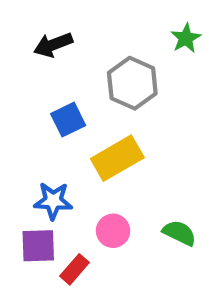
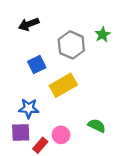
green star: (186, 38) -> (102, 35), moved
pink circle: (113, 231) -> (61, 135), moved

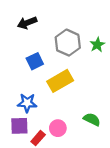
green star: (102, 35) -> (97, 45), moved

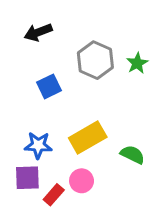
yellow rectangle: (60, 81) -> (88, 137), moved
green semicircle: (92, 119) -> (133, 155), moved

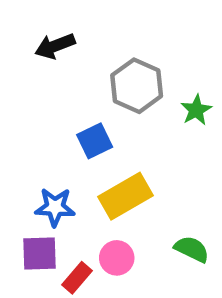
green star: (137, 63) -> (196, 110), moved
blue square: (49, 86) -> (95, 141), moved
green semicircle: (133, 155) -> (192, 249), moved

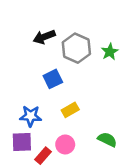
black arrow: (55, 46) -> (44, 37), moved
green star: (196, 110) -> (110, 52), moved
yellow rectangle: (126, 196) -> (70, 110), size x0.6

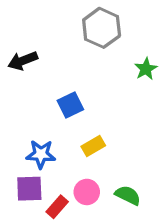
black arrow: (44, 37) -> (23, 61), moved
gray hexagon: (76, 48) -> (102, 28), moved
green semicircle: (107, 140) -> (128, 195), moved

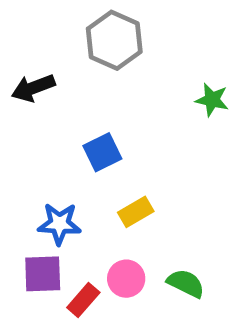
gray hexagon: (102, 28) -> (114, 40), moved
green star: (146, 69) -> (212, 100), turned -30

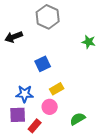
pink circle: (126, 279) -> (50, 107), moved
green semicircle: (186, 283) -> (78, 119), turned -56

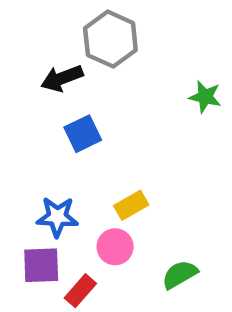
black arrow: (14, 37) -> (62, 78), moved
blue square: (43, 64) -> (83, 134), moved

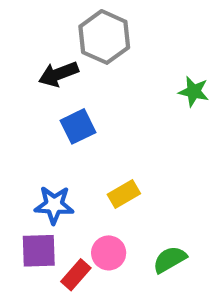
pink circle: (115, 247) -> (109, 253), moved

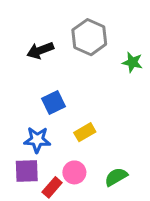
gray hexagon: (104, 37) -> (89, 37), moved
blue square: (78, 126) -> (54, 102), moved

